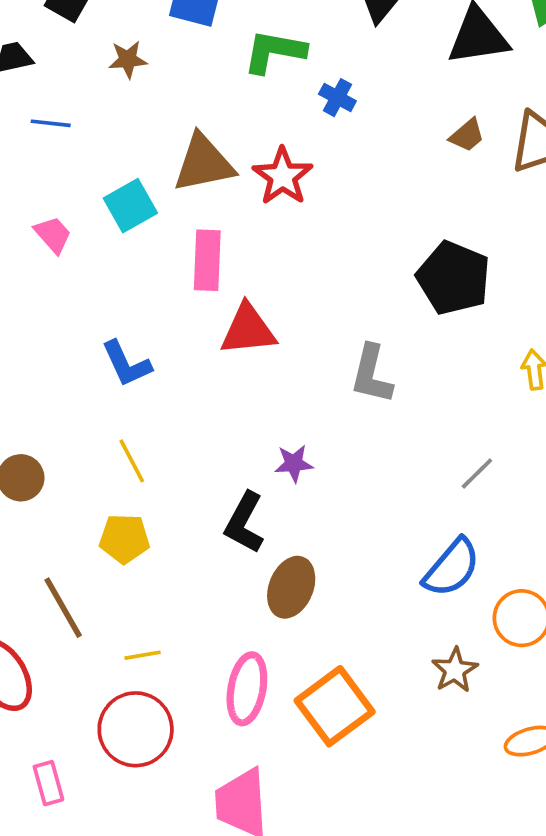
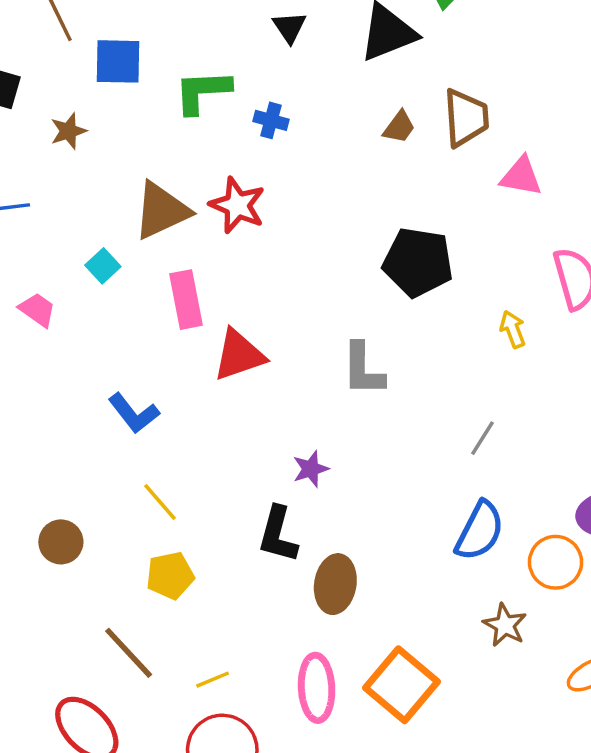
cyan square: (130, 206) -> (103, 266), size x0.7

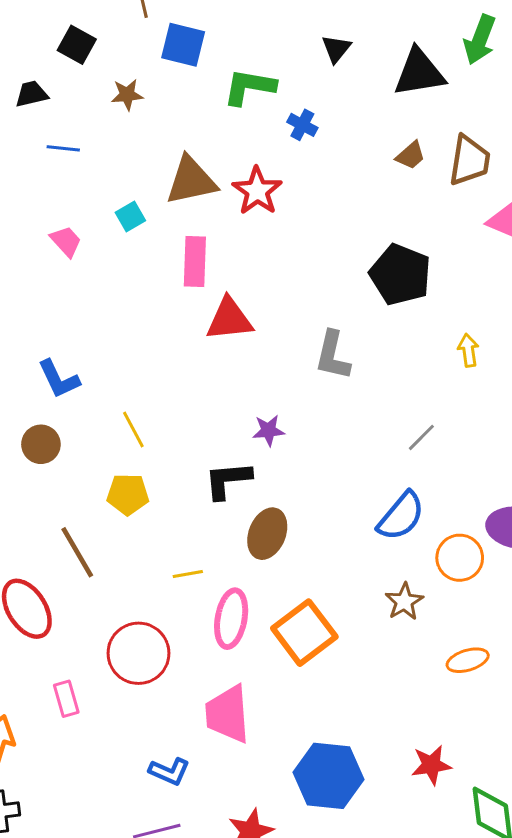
blue L-shape: (134, 413) -> (59, 379), moved
black L-shape: (278, 534) -> (228, 480), turned 57
yellow line: (213, 680) -> (188, 574), moved

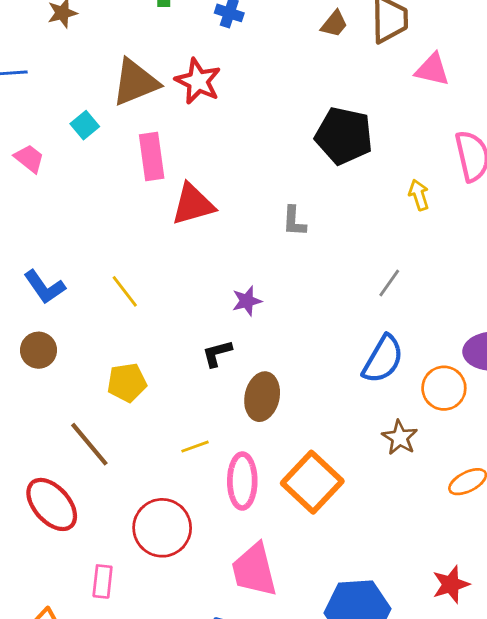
gray L-shape: (333, 355) -> (294, 221), size x0.7
yellow line: (133, 429) -> (125, 291), moved
black L-shape: (228, 480) -> (217, 353), size x0.7
pink rectangle: (66, 699) -> (103, 581), turned 32

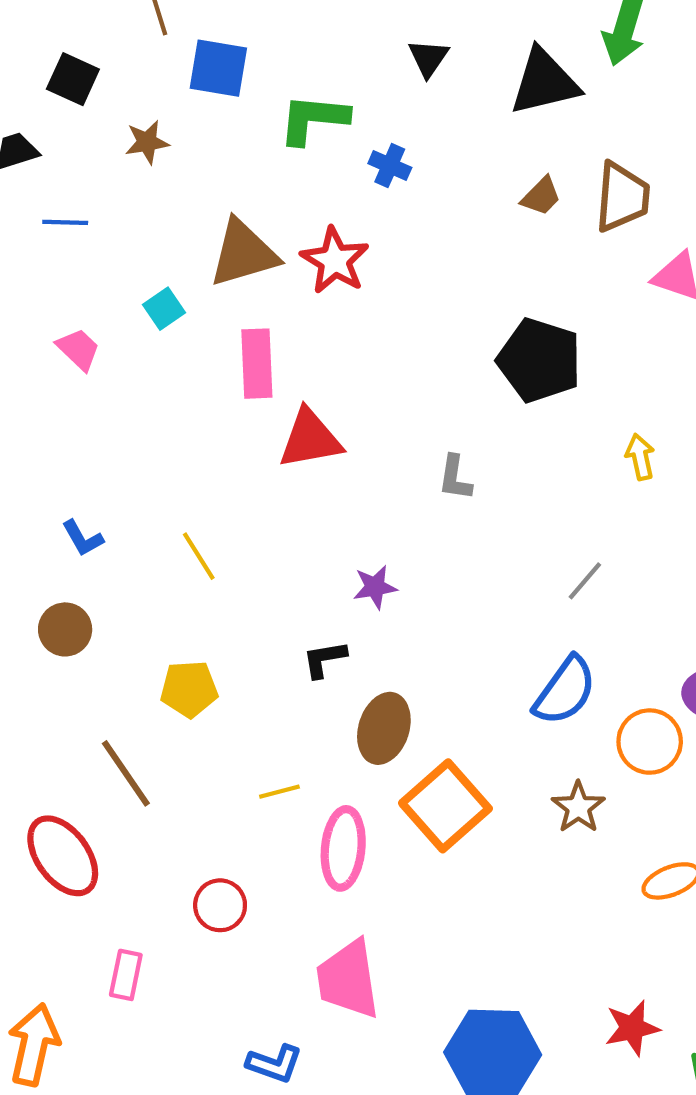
blue L-shape: (44, 287) -> (83, 538), size x0.7
orange square: (312, 482) -> (445, 806), moved
red circle: (162, 528) -> (220, 905), size x0.6

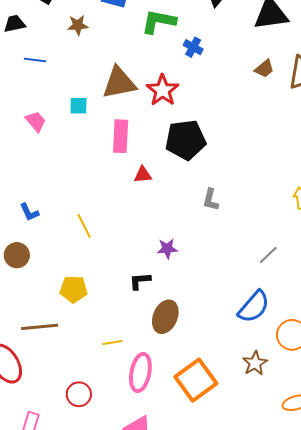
cyan square: (164, 309) -> (79, 106), turned 30
black pentagon: (539, 360) -> (186, 140), moved, turned -30
red triangle: (310, 439) -> (143, 175), size x0.6
brown line: (126, 773) -> (40, 327), turned -66
orange square: (445, 806) -> (196, 380), moved

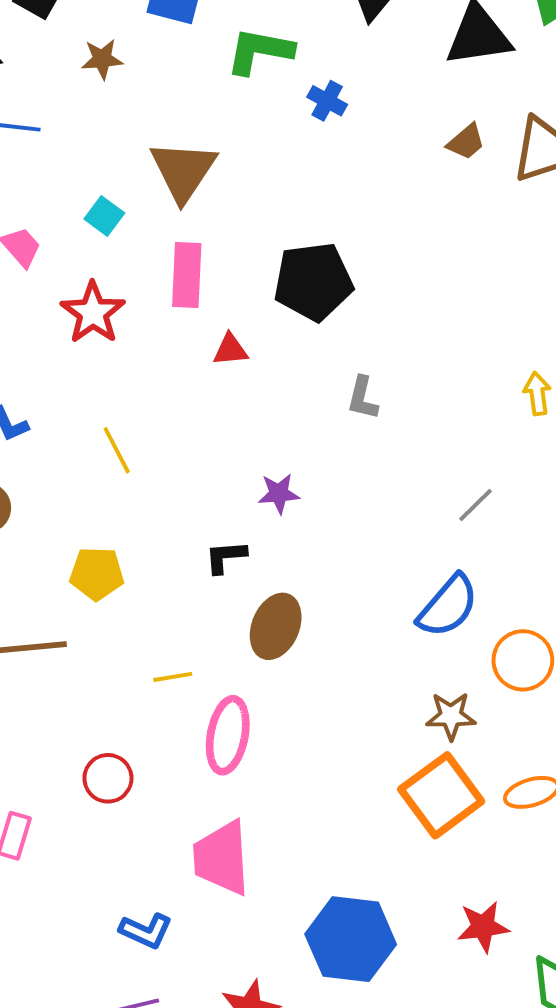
brown triangle: (119, 83) -> (183, 171), turned -45
red star: (163, 90) -> (93, 313), moved
cyan square: (79, 106) -> (104, 216), turned 36
brown star: (255, 363) -> (451, 716), turned 30
orange square: (196, 380) -> (441, 795), moved

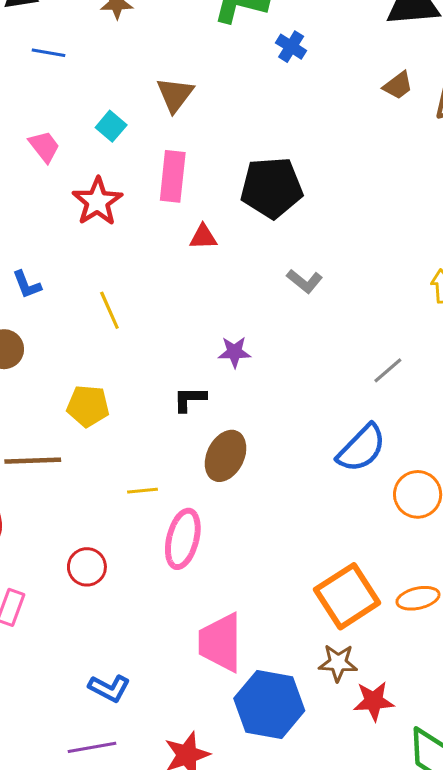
brown triangle: (183, 171) -> (175, 95), size x0.7
gray L-shape: (363, 398) -> (305, 281), turned -68
brown star: (451, 716) -> (338, 663), moved
pink trapezoid: (222, 858) -> (220, 642), moved

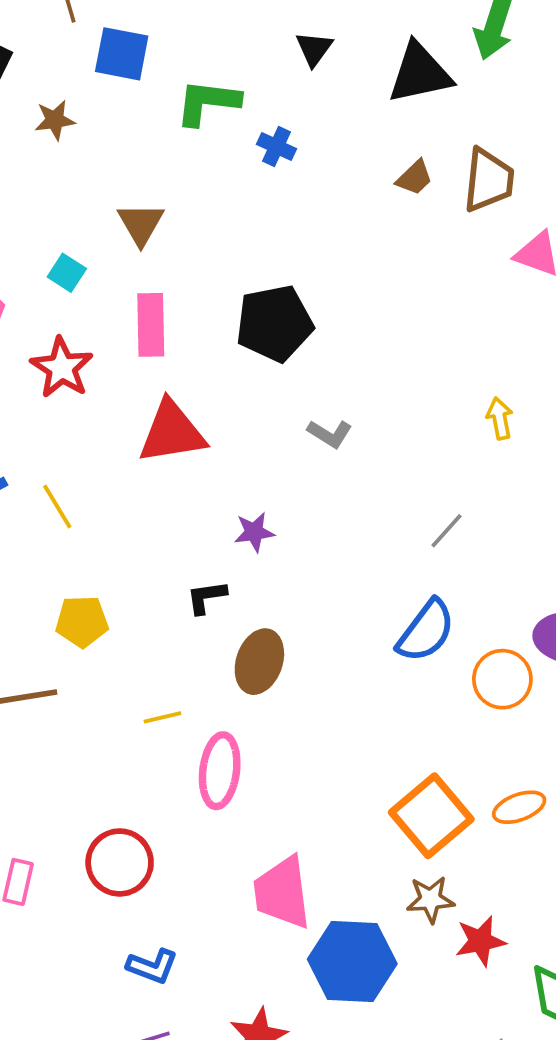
red triangle: (203, 237) -> (172, 432), moved, size x2.0
yellow line: (109, 310) -> (57, 506), moved
red circle: (87, 567) -> (120, 862), moved, size x1.4

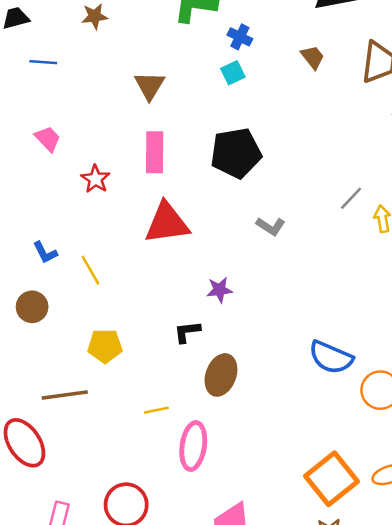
brown trapezoid: (414, 178) -> (313, 57), moved, turned -85
cyan square: (67, 273) -> (233, 73), moved, turned 30
red star: (62, 368) -> (96, 179), size x0.7
gray line: (446, 531) -> (351, 198), moved
blue semicircle: (426, 631) -> (331, 357), turned 75

